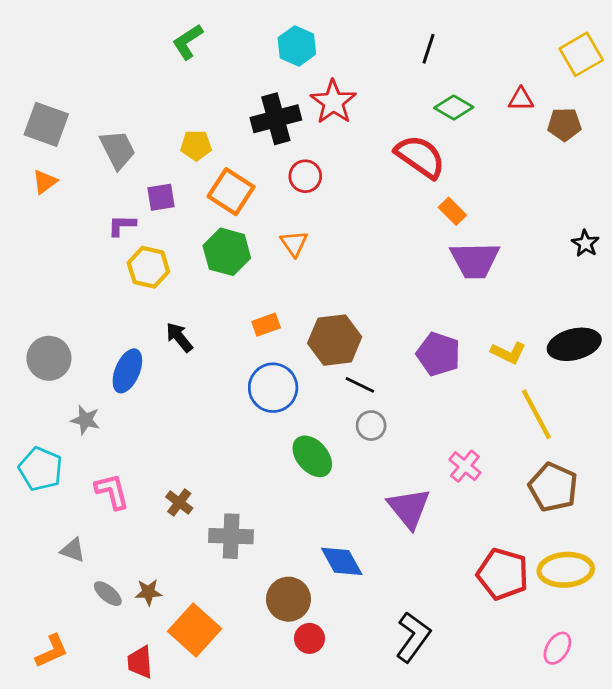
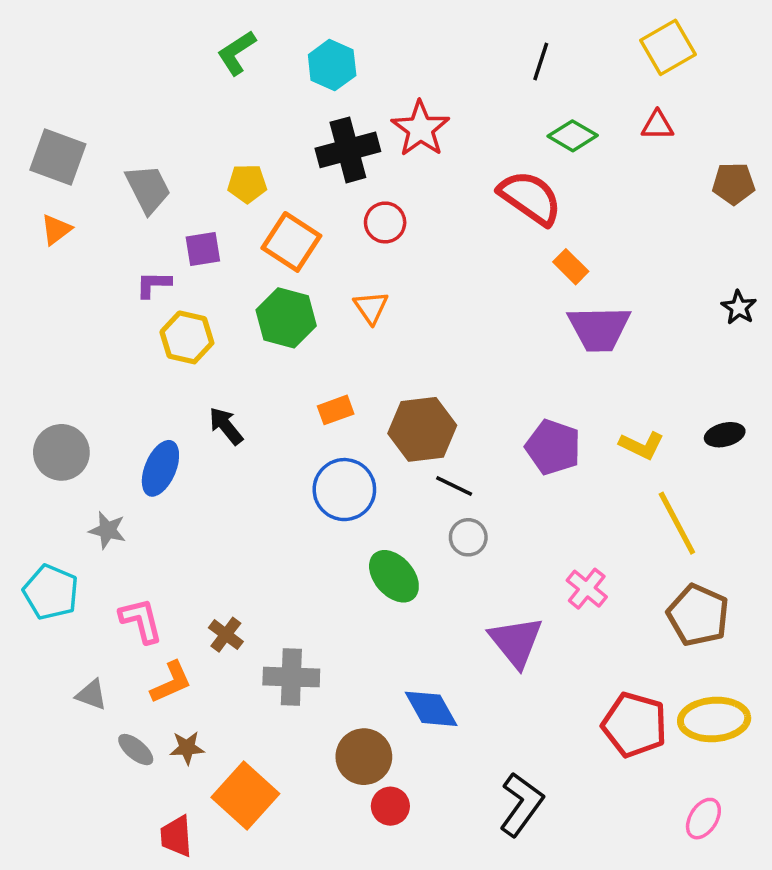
cyan hexagon: (297, 46) -> (332, 65), moved
yellow square: (581, 54) -> (668, 47), moved
brown pentagon: (564, 124) -> (734, 184), moved
black ellipse: (574, 344) -> (725, 435), size x0.6
orange L-shape: (52, 651) -> (171, 682), moved

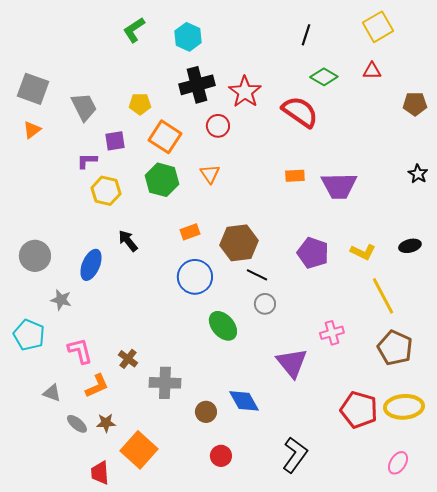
red star: (420, 129) -> (245, 92), moved
orange rectangle: (571, 267) -> (295, 176), moved, turned -48
pink cross: (587, 589) -> (332, 333), turned 35
brown circle: (364, 757) -> (206, 412), moved, size x0.7

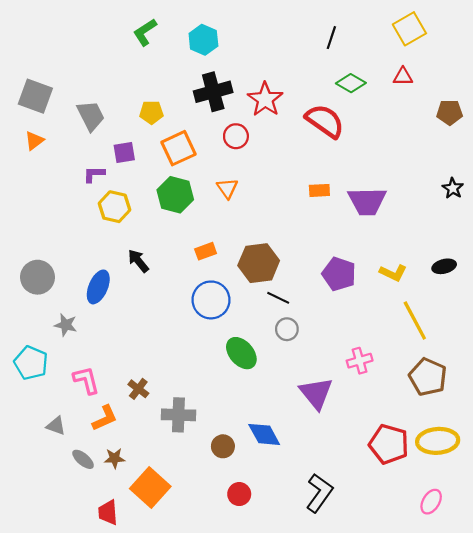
orange square: (165, 137) -> (178, 148), turned 32

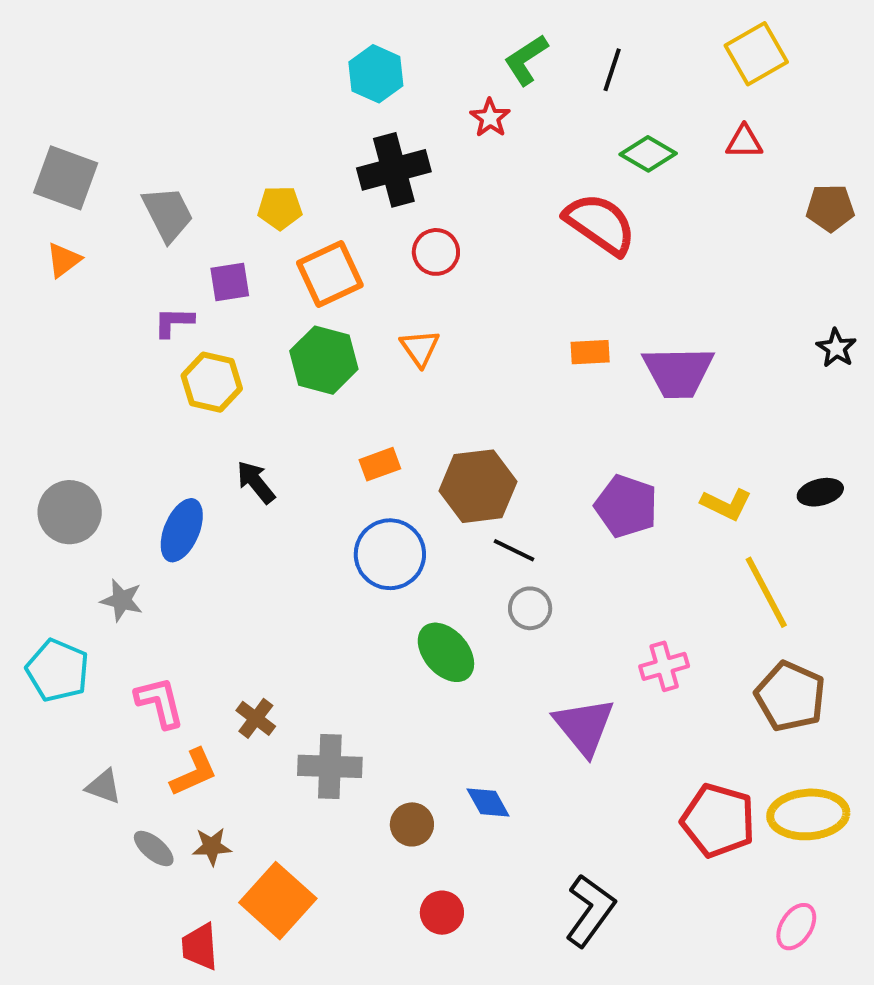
green L-shape: (145, 32) -> (526, 60), moved
red star: (265, 99) -> (490, 118), moved, size x0.6
blue diamond: (264, 434) -> (488, 802), size x0.7

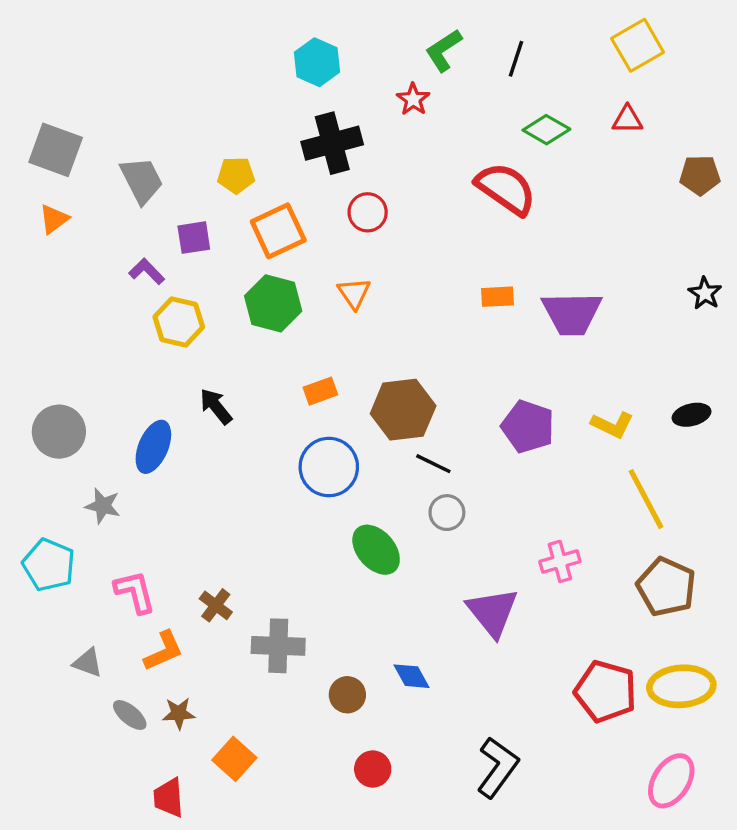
purple L-shape: (174, 322) -> (147, 271), turned 45
orange square: (278, 901) -> (234, 759), size x0.7
pink ellipse: (796, 927) -> (671, 781), size x1.4

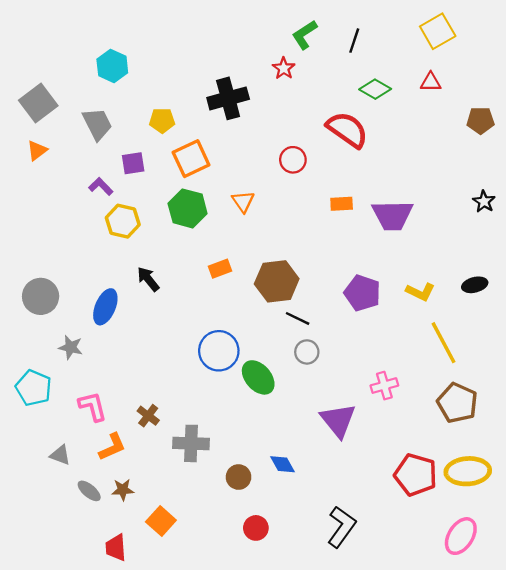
cyan hexagon: (317, 62) -> (112, 66), moved
gray square: (56, 150) -> (38, 103), turned 33
red circle: (368, 212) -> (293, 160), moved
blue circle: (329, 467) -> (219, 351), moved

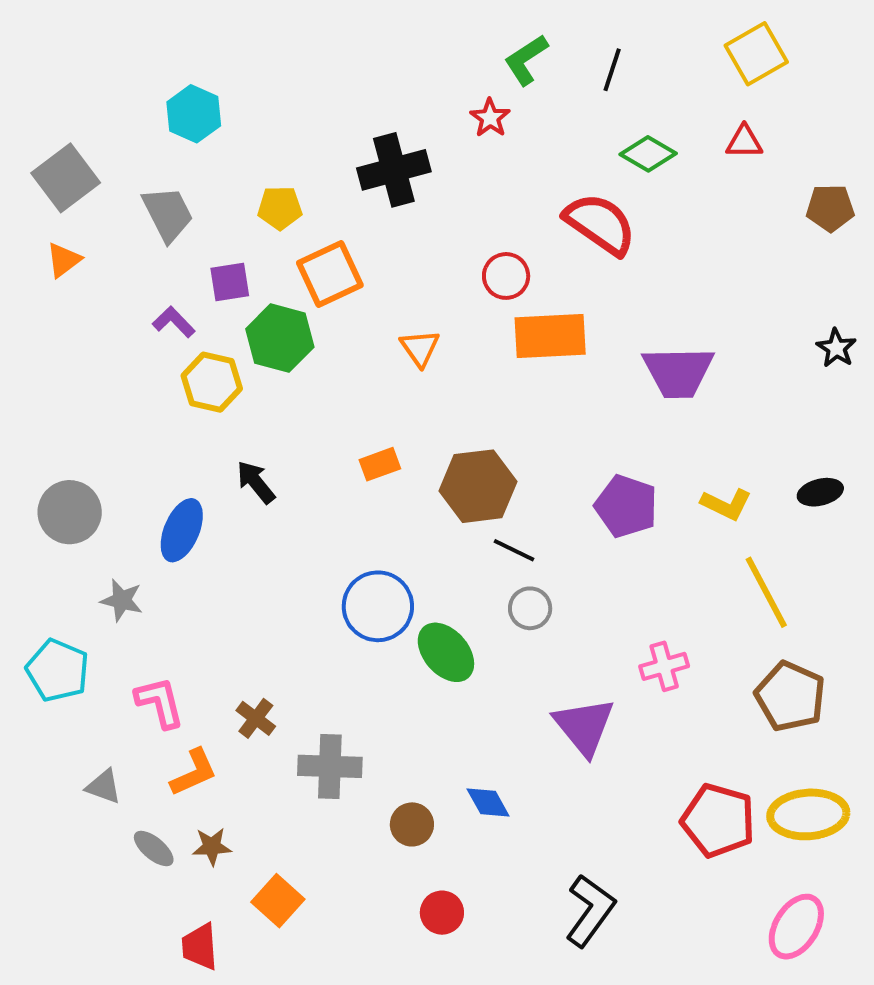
orange rectangle: (342, 204) -> (550, 336), moved, size x1.8
green hexagon: (188, 208) -> (280, 338), moved

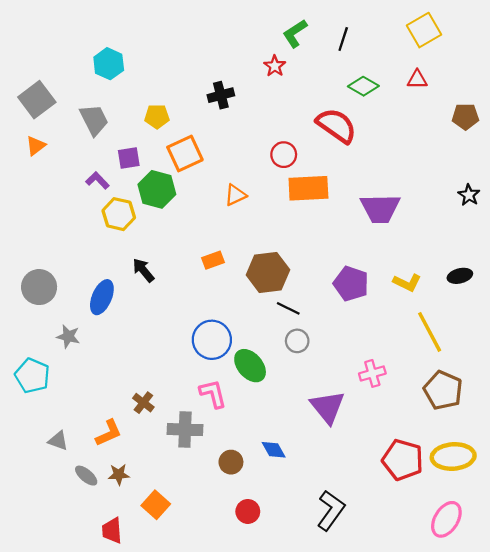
black cross: (394, 170) -> (221, 95), size x0.7
orange triangle: (420, 348) -> (235, 195), turned 40
pink L-shape: (160, 702) -> (213, 394), moved

